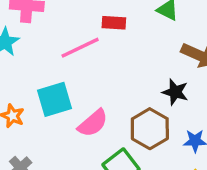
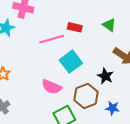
cyan square: (55, 99) -> (71, 62), moved, turned -30
pink semicircle: (93, 123) -> (52, 87), turned 54

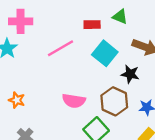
red rectangle: (75, 27) -> (92, 25), moved
cyan square: (71, 62) -> (105, 53), moved

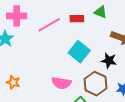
pink line: (61, 48) -> (49, 25), moved
cyan square: (105, 53) -> (79, 52), moved

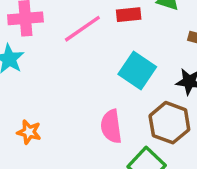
pink semicircle: (61, 83) -> (111, 126), turned 78

